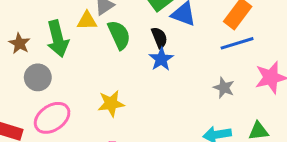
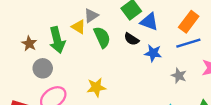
yellow triangle: (87, 21) -> (79, 27), turned 32
black semicircle: (159, 38) -> (132, 39), turned 144
blue star: (161, 59) -> (153, 53), moved, turned -30

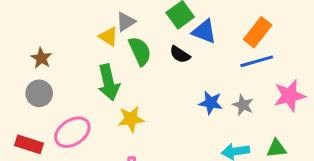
green arrow: (57, 40) -> (109, 82), moved
blue star: (153, 53) -> (211, 103), moved
gray circle: (43, 68) -> (39, 93), moved

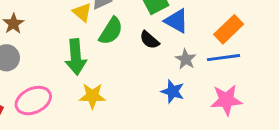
green semicircle: (140, 51) -> (111, 31), turned 48
pink star: (290, 96) -> (226, 100), moved
gray star: (243, 105) -> (186, 59), moved

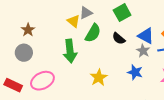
blue triangle: (176, 21) -> (146, 36), moved
yellow star: (92, 96) -> (99, 77), moved, turned -30

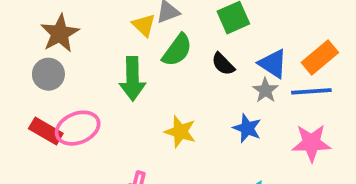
brown star: (28, 30) -> (60, 33), size x1.5
yellow star: (99, 77) -> (180, 132), turned -30
red rectangle: (13, 85) -> (46, 131), moved

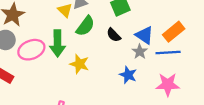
pink ellipse: (78, 128) -> (31, 50), moved
yellow star: (180, 132) -> (79, 64), moved

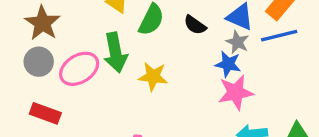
blue star: (128, 75) -> (228, 64), moved
pink star: (168, 84) -> (236, 92), moved

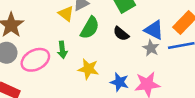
green arrow: (115, 53) -> (62, 50), size x0.6
blue star: (228, 64) -> (119, 82), moved

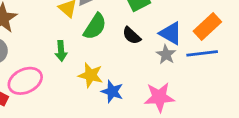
pink ellipse: (35, 60) -> (25, 81), moved
blue star: (119, 82) -> (112, 92), moved

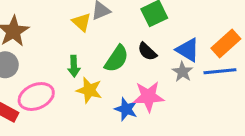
green semicircle: (95, 27) -> (117, 59), moved
yellow star: (91, 75) -> (89, 90), moved
pink star: (159, 97) -> (148, 97), moved

